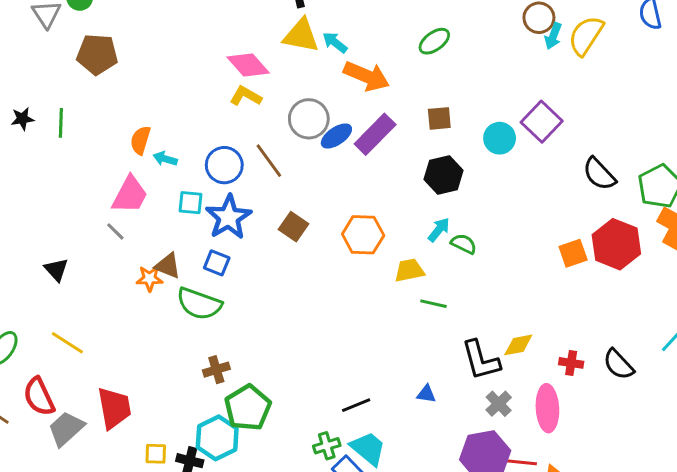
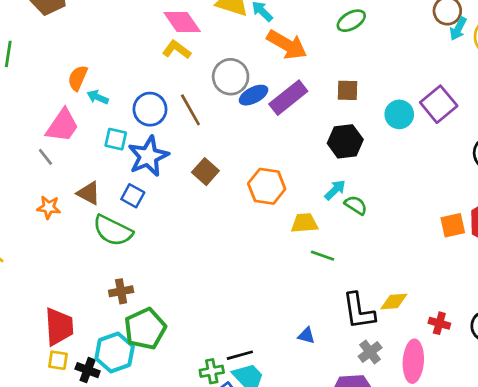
orange star: (149, 278) -> (49, 207), moved
black line: (356, 405) -> (240, 355), moved
red trapezoid: (114, 408) -> (59, 327), moved

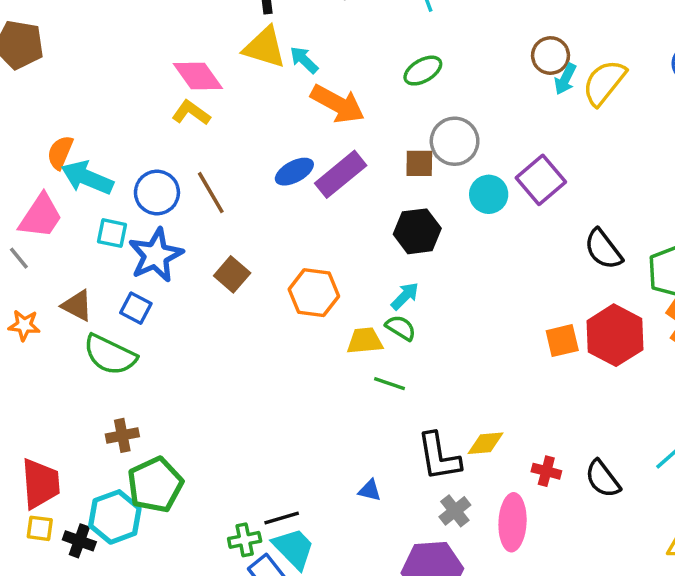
gray circle: (231, 77) -> (455, 141), moved
cyan arrow: (98, 97) -> (87, 178), size x1.8
green semicircle: (356, 205) -> (401, 328), moved

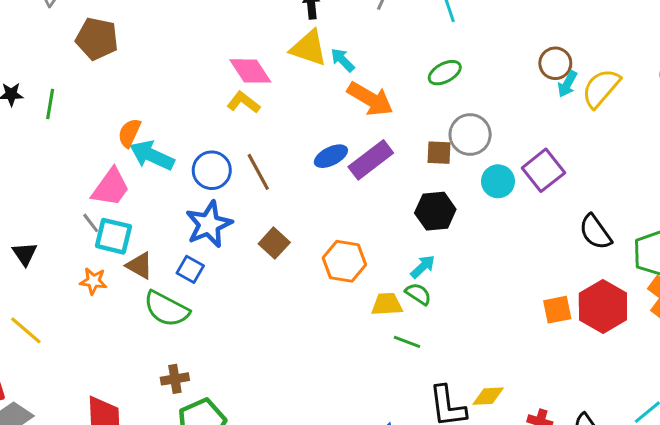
cyan square: (112, 233) -> (113, 236), moved, size x1.4

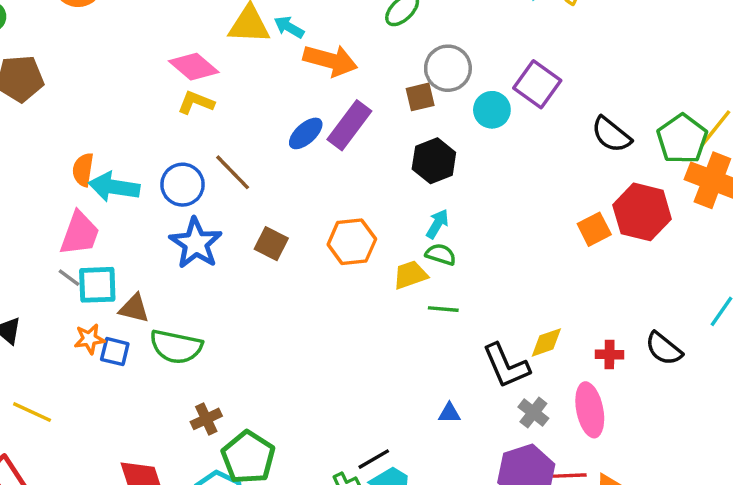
blue square: (190, 269) -> (115, 352), moved

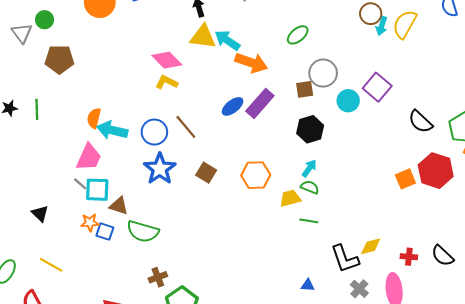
cyan arrow: (289, 27) -> (227, 40), size x1.4

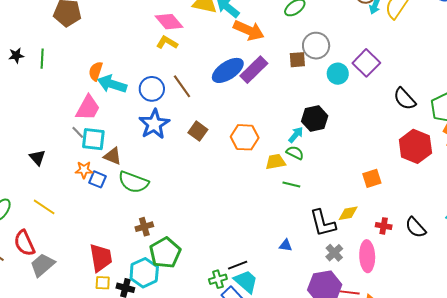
blue ellipse: (233, 106) -> (228, 70), size x1.5
black hexagon: (310, 129) -> (315, 119), moved
orange square: (405, 179) -> (372, 178), moved

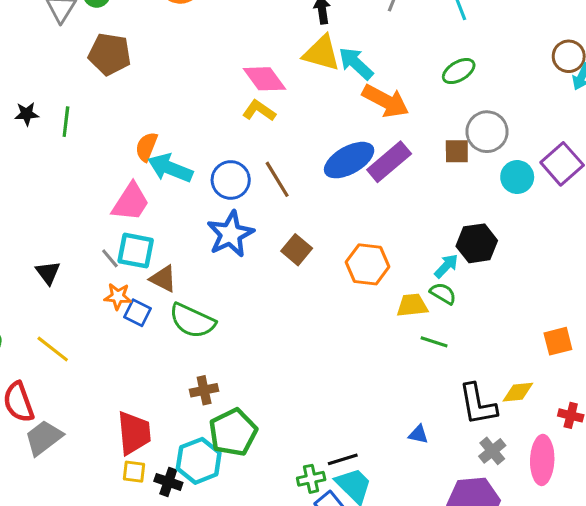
gray line: (78, 132) -> (110, 258), moved

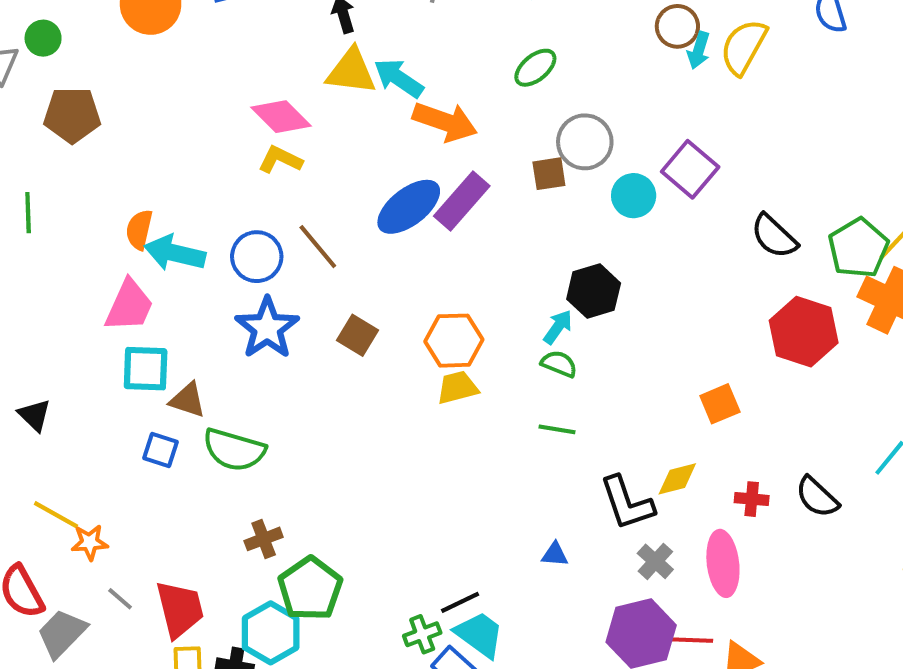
gray line: (110, 258) -> (120, 599), moved
orange star: (118, 296) -> (90, 542), moved
yellow trapezoid: (412, 305) -> (457, 387), moved

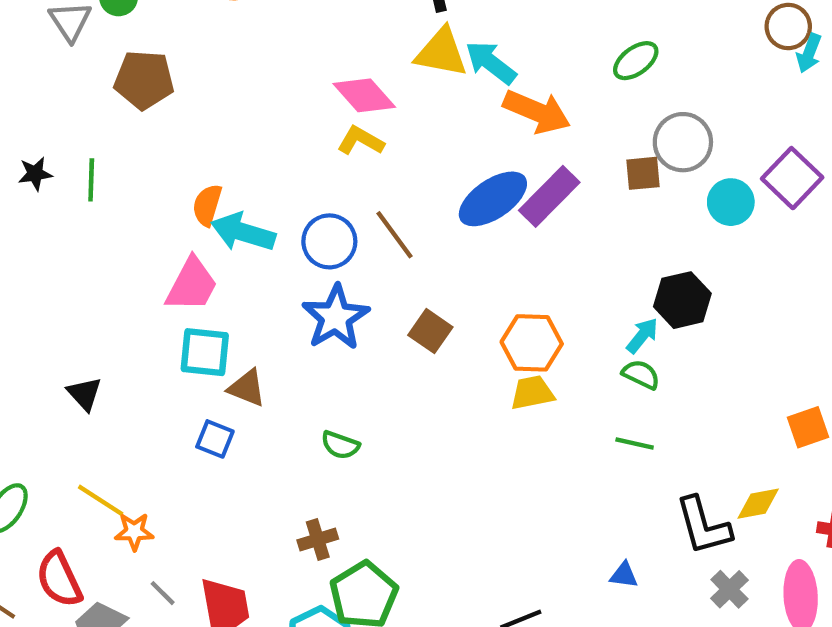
green semicircle: (234, 450) -> (340, 445), moved, size x0.6

